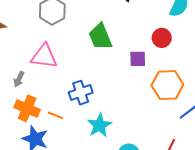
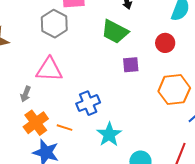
green trapezoid: (100, 37) -> (115, 32), moved, turned -36
purple square: (138, 59) -> (131, 65), moved
orange cross: (27, 108) -> (36, 123), turned 35

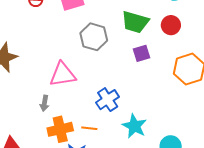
gray hexagon: (54, 24) -> (94, 37), moved
green trapezoid: (115, 32) -> (135, 22), moved
orange cross: (36, 123) -> (60, 129), turned 35

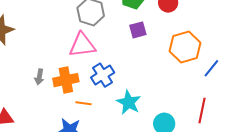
pink triangle: (63, 74) -> (82, 45), moved
orange cross: (60, 129) -> (66, 80), moved

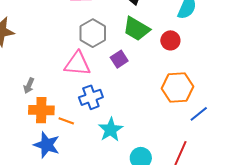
purple square: (138, 30) -> (119, 59), moved, turned -30
orange cross: (66, 80) -> (41, 110), moved

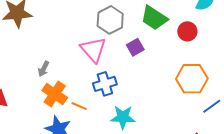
pink triangle: (77, 64) -> (93, 50), turned 40
orange cross: (41, 110) -> (55, 94), turned 30
cyan star: (111, 130) -> (123, 117), turned 30

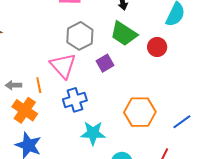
gray arrow: (44, 69) -> (13, 85), turned 63
orange hexagon: (192, 79) -> (140, 112), moved
orange line: (79, 106) -> (39, 85), moved, turned 56

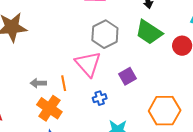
purple square: (105, 63) -> (128, 76), moved
blue cross: (75, 100) -> (100, 98), size x0.6

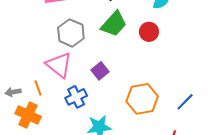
green trapezoid: (149, 32) -> (114, 24), turned -72
blue cross: (100, 98) -> (76, 97), size x1.5

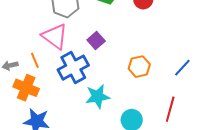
blue cross: (76, 97) -> (73, 68), size x1.4
orange hexagon: (142, 99) -> (139, 67), size x0.7

